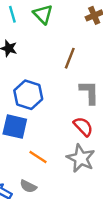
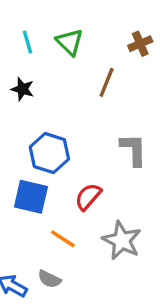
brown line: (70, 58) -> (107, 82), moved
red semicircle: (83, 127) -> (88, 197), moved, turned -95

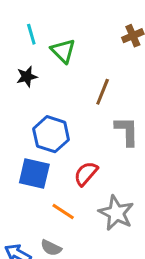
green triangle: (70, 42) -> (63, 51), moved
brown line: (107, 82) -> (103, 92), moved
black star: (23, 89) -> (27, 77), turned -30

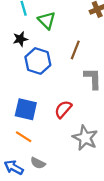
blue hexagon: (51, 134) -> (38, 61), moved
orange line: (63, 211) -> (24, 137), moved

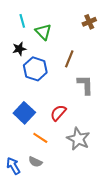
blue square: (26, 109) -> (24, 113), turned 30
orange line: (24, 137) -> (40, 138), moved
blue arrow: (14, 167) -> (13, 166), turned 30

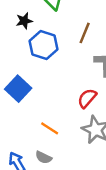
blue square: (24, 113) -> (18, 89), moved
red semicircle: (58, 113) -> (87, 98), moved

